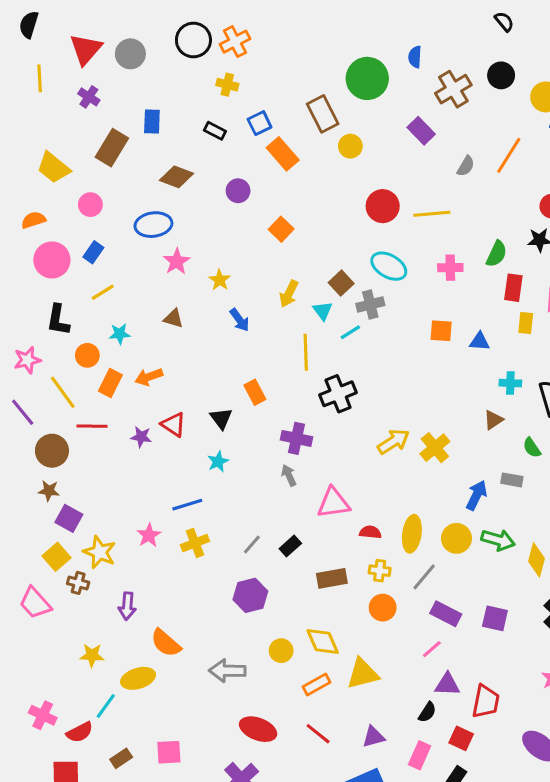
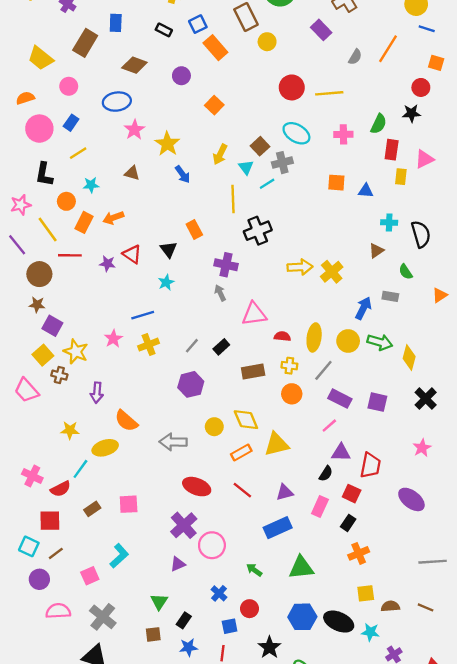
yellow star: (220, 280) -> (167, 144), size x1.5
yellow arrow: (393, 441) -> (300, 267), turned 30

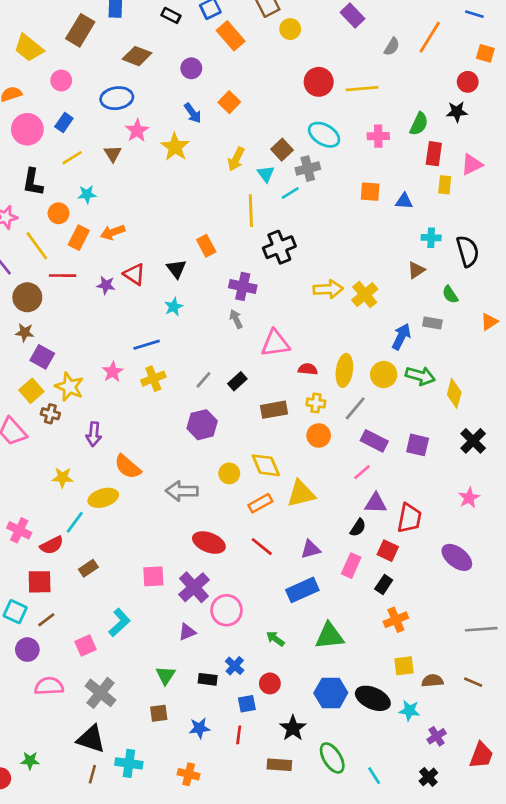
brown triangle: (132, 173) -> (113, 154), moved, turned 42
blue arrow: (183, 174) -> (193, 113), moved
pink square: (129, 504) -> (153, 576), moved
black rectangle: (184, 620) -> (208, 679), moved, turned 63

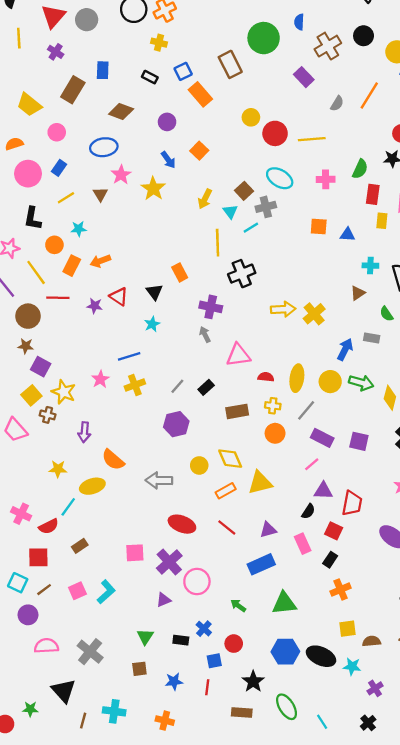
yellow circle: (290, 29) -> (251, 117), moved
pink rectangle: (351, 566) -> (303, 544), turned -48
pink square: (86, 645) -> (77, 591), moved
black triangle: (91, 739) -> (64, 691), moved, turned 30

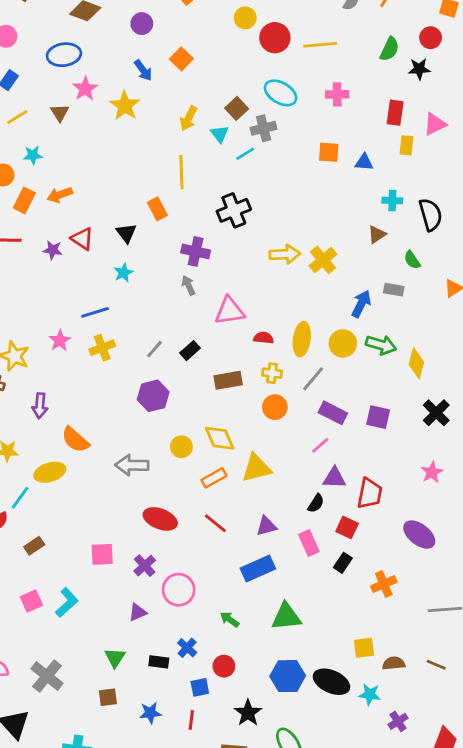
green semicircle: (360, 169) -> (390, 49), moved
yellow line: (218, 243) -> (181, 172), moved
purple cross: (169, 562) -> (145, 566), size x0.7
orange cross: (341, 590) -> (384, 584), moved

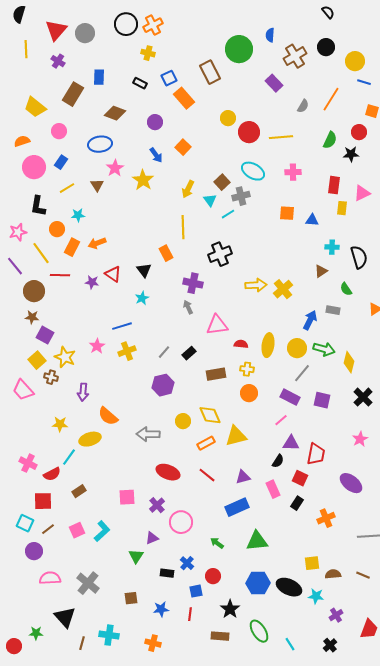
gray line: (313, 379) -> (302, 373), moved
green triangle: (115, 658) -> (136, 556), moved

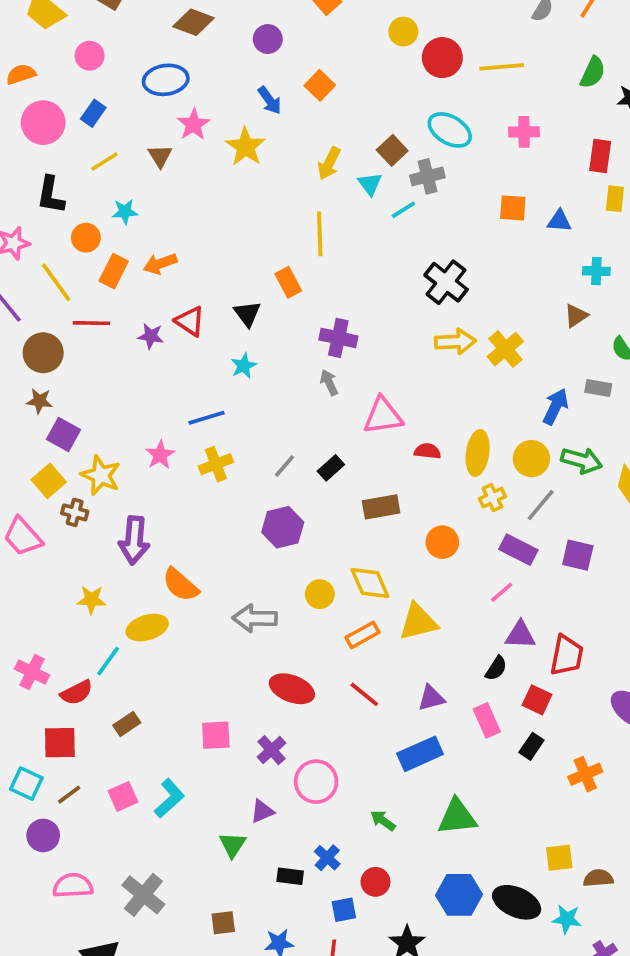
black cross: (220, 254) -> (446, 282), moved, turned -30
yellow cross: (247, 369) -> (492, 498), moved, turned -32
purple arrow: (83, 392) -> (134, 540), size x1.4

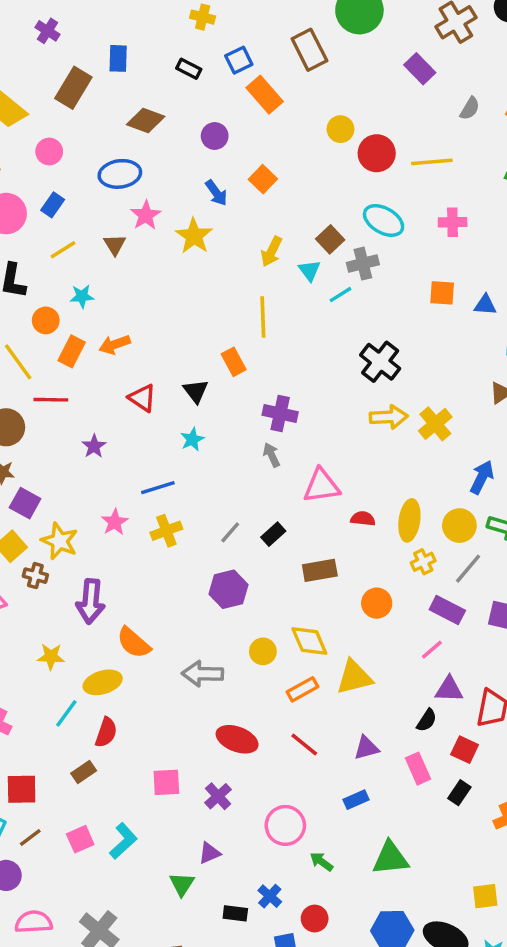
purple star: (151, 336) -> (94, 446), moved, turned 30
red semicircle: (77, 693) -> (106, 732), moved, turned -44
blue rectangle: (420, 754) -> (356, 800), size x0.6
pink circle: (316, 782) -> (285, 825), moved

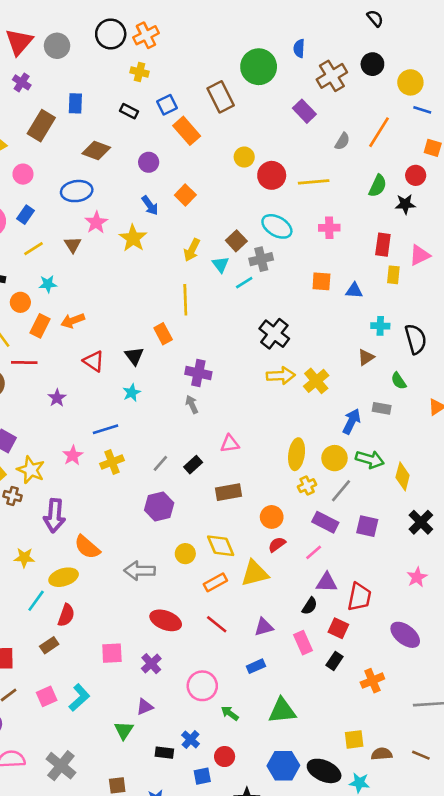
pink triangle: (322, 486) -> (230, 444), moved, size x0.7
red semicircle: (363, 519) -> (277, 544), moved, turned -42

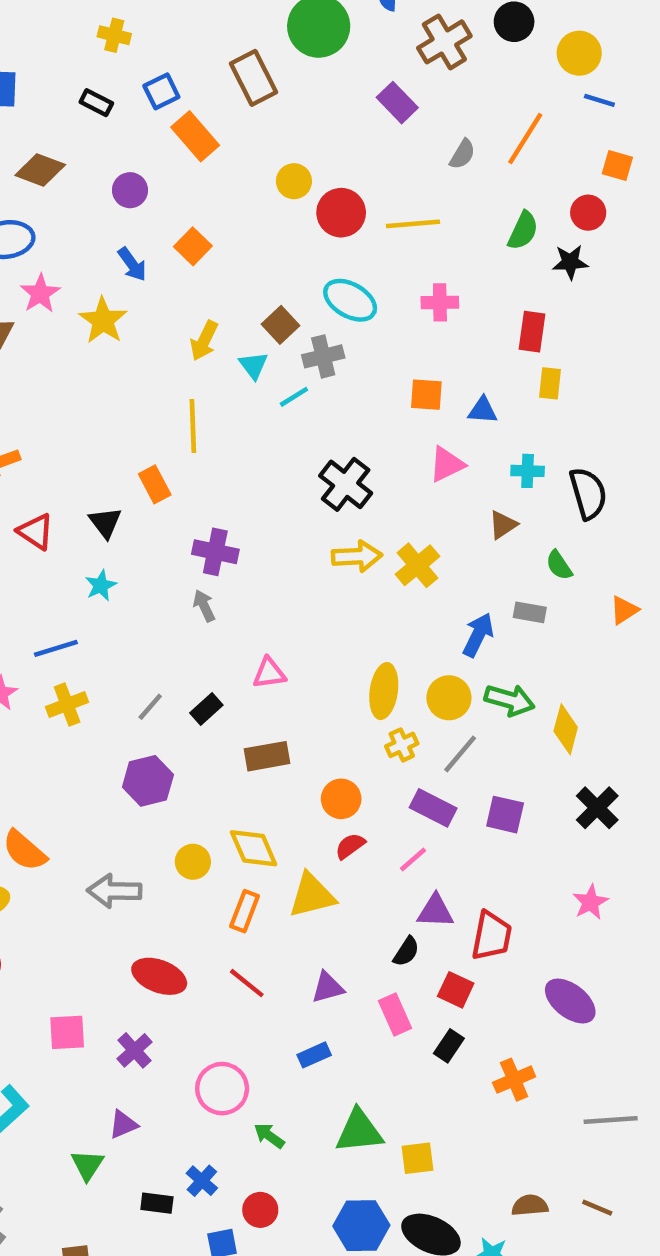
pink triangle: (420, 255) -> (447, 464), moved
orange rectangle: (215, 582) -> (245, 911), turned -40
yellow square: (354, 739) -> (417, 1158), moved

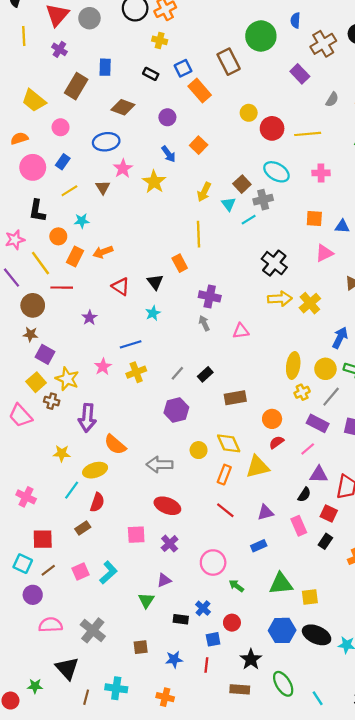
pink triangle: (269, 673) -> (241, 331), moved
red ellipse: (159, 976) -> (167, 506), moved

